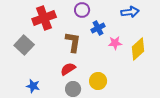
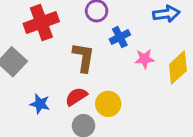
yellow circle: (98, 81) -> (108, 104), moved
blue star: (33, 86) -> (40, 104), moved

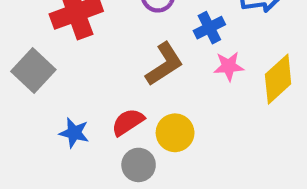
blue cross: (120, 37) -> (209, 28), moved
brown L-shape: (83, 57) -> (164, 64), moved, turned 48

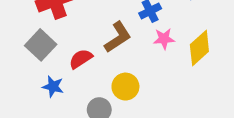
gray square: (33, 71) -> (41, 45), moved
red semicircle: (128, 122) -> (81, 59), moved

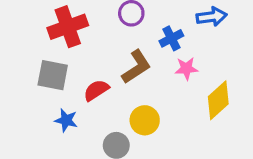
gray square: (41, 45) -> (53, 75), turned -32
yellow diamond: (199, 48) -> (218, 100), moved

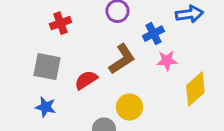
red cross: (68, 27) -> (61, 23), size x0.6
blue star: (66, 120) -> (46, 107), moved

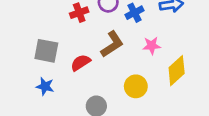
red cross: (61, 23) -> (79, 13), moved
blue cross: (153, 34) -> (134, 13), moved
yellow circle: (129, 107) -> (136, 86), moved

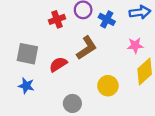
blue cross: (134, 13) -> (107, 19), turned -35
pink star: (152, 46) -> (135, 45), moved

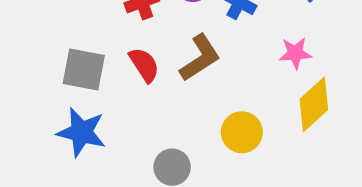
red semicircle: (58, 64) -> (144, 65), moved, turned 90
blue star: (26, 86) -> (81, 132), size x1.5

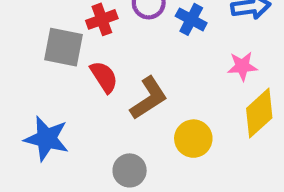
brown L-shape: (200, 58) -> (149, 98), moved
gray square: (84, 69) -> (64, 47), moved

